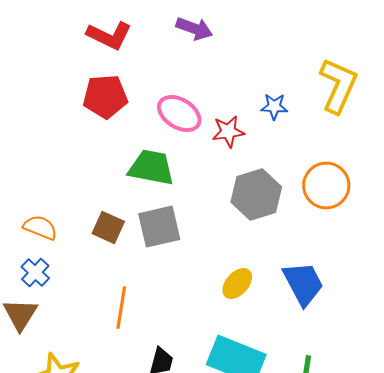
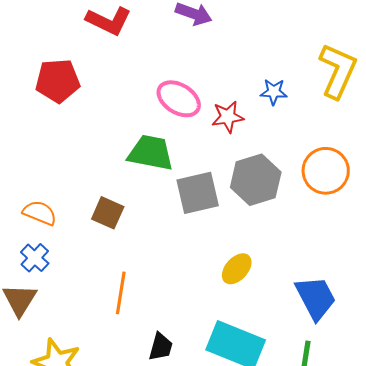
red pentagon: (105, 97) -> (58, 81), moved
gray square: (159, 227) -> (198, 193), moved
blue trapezoid: (303, 284) -> (316, 298), moved

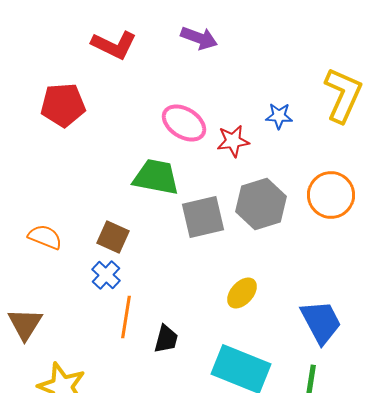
blue cross: (35, 258) -> (106, 275), moved
black trapezoid: (161, 347) -> (166, 339), moved

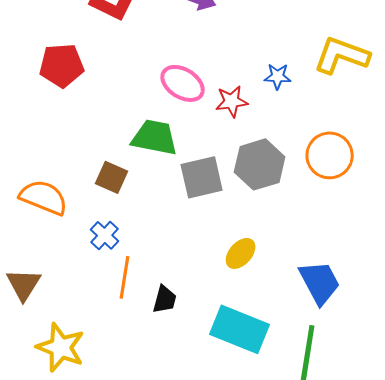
yellow L-shape: (343, 95) -> (342, 55), turned -94
orange semicircle: (45, 237) -> (44, 197), size x1.4
brown square: (113, 237) -> (112, 177), moved

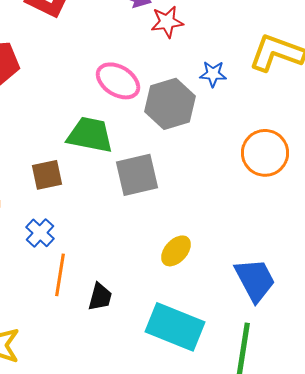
red star: (232, 101) -> (167, 22), moved
gray hexagon: (260, 164) -> (170, 104), moved
brown square: (112, 177) -> (47, 175), turned -36

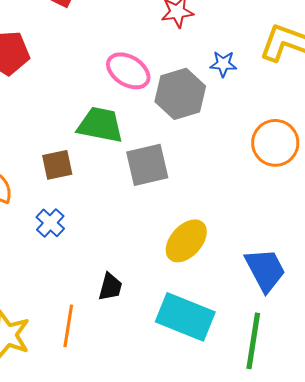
yellow ellipse: (176, 251) -> (186, 241), size x1.4
orange line: (60, 275) -> (68, 326), moved

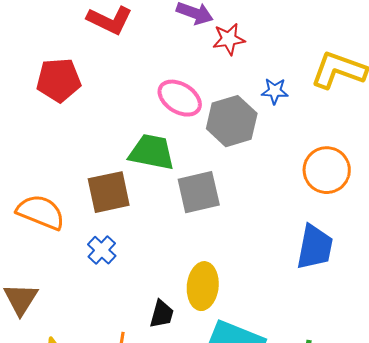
brown square: (57, 165) -> (109, 192), size x1.4
yellow ellipse: (186, 241) -> (203, 286), moved, turned -36
blue trapezoid: (265, 270) -> (315, 247), moved, turned 39

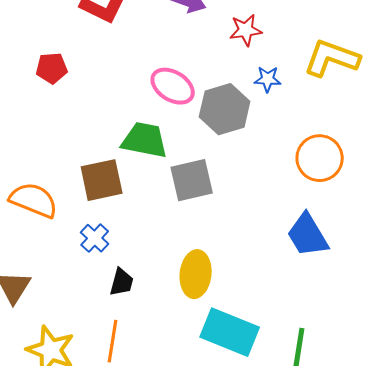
red star: (229, 39) -> (246, 30), moved
red pentagon: (59, 80) -> (52, 68), size x0.7
blue trapezoid: (315, 247) -> (308, 235), turned 138
black trapezoid: (162, 314) -> (122, 282), moved

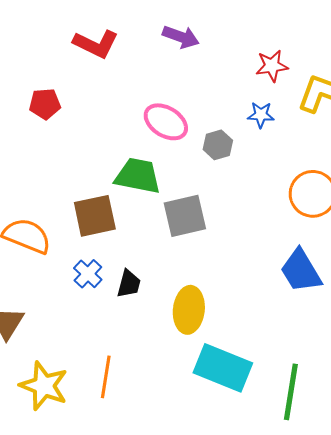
red star: (246, 30) -> (272, 66), moved
gray hexagon: (225, 109) -> (218, 145), size x0.6
black trapezoid: (122, 282) -> (129, 284), moved

